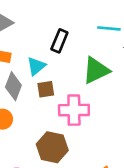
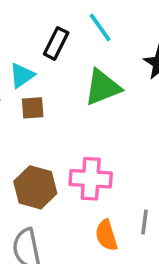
cyan line: (109, 28) -> (100, 27), moved, turned 45
pink cross: (74, 110) -> (91, 179), moved

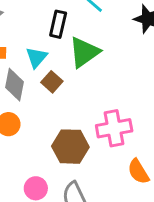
green triangle: (103, 87) -> (84, 52), moved
brown square: (33, 108) -> (52, 82), turned -30

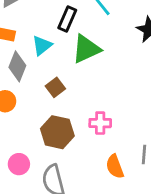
brown square: (52, 82) -> (55, 87), moved
pink cross: (114, 128) -> (100, 123), size x0.7

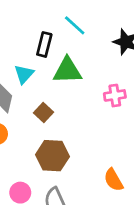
green triangle: (86, 49) -> (67, 71), turned 32
pink cross: (100, 123) -> (115, 95), moved

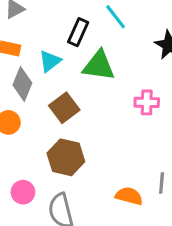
brown square: (44, 113) -> (64, 108), size x1.4
orange semicircle: (114, 180) -> (129, 196), turned 125

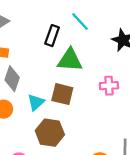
cyan triangle: (50, 61) -> (36, 102), moved
brown square: (64, 108) -> (62, 94), moved, turned -35

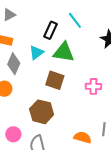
pink cross: (109, 86) -> (93, 86), moved
cyan triangle: (36, 102) -> (36, 53), moved

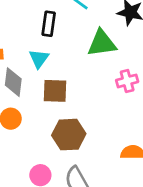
green triangle: (64, 52) -> (102, 43), moved
brown square: (55, 80) -> (55, 91), moved

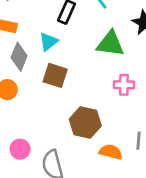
brown hexagon: (69, 135) -> (85, 122), moved

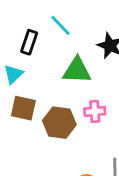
brown hexagon: (85, 122) -> (59, 123), moved

